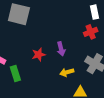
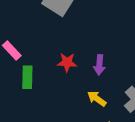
yellow arrow: (67, 72) -> (97, 99), turned 32

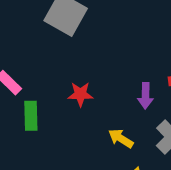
purple arrow: (99, 65) -> (146, 96), moved

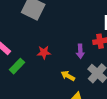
green rectangle: (31, 116) -> (17, 66), turned 49

